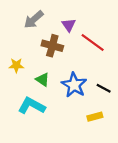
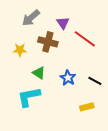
yellow star: (16, 65) -> (20, 50), moved
blue star: (74, 85) -> (68, 78), size x0.7
cyan L-shape: (32, 106) -> (29, 97), turned -40

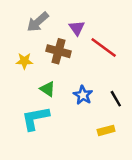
black line: (95, 81) -> (116, 99), turned 32

